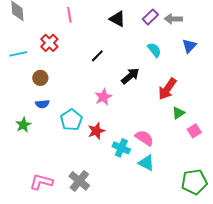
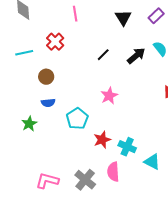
black triangle: (117, 19) -> (123, 18), turned 30
black arrow: (130, 76) -> (136, 56), moved
red star: (96, 131) -> (102, 140), moved
pink semicircle: (144, 138) -> (113, 172), moved, turned -126

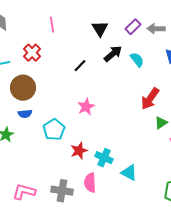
black arrow: (136, 56) -> (113, 54), moved
brown circle: (46, 77) -> (23, 88), size x1.6
gray cross: (85, 180) -> (62, 191), turned -30

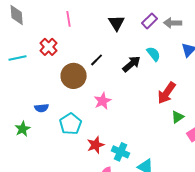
black arrow: (113, 54) -> (132, 64), moved
brown circle: (23, 88) -> (74, 76), moved

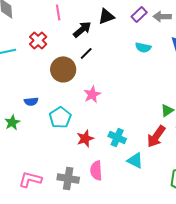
black triangle: (117, 23) -> (106, 16), turned 42
cyan semicircle: (154, 54) -> (143, 47), turned 140
black arrow: (132, 64) -> (82, 29), moved
red arrow: (167, 93) -> (156, 136), moved
cyan cross: (121, 152) -> (117, 137), moved

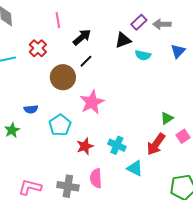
black triangle: (106, 16) -> (123, 40), moved
pink star: (92, 94) -> (92, 102), size x1.4

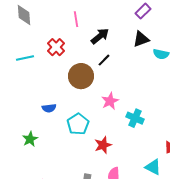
purple rectangle: (139, 22) -> (143, 11), moved
pink star: (92, 102) -> (110, 101), size x0.7
green star: (12, 130) -> (30, 139), moved
cyan cross: (117, 145) -> (135, 118), moved

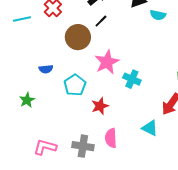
pink star: (110, 101) -> (107, 62), size x1.4

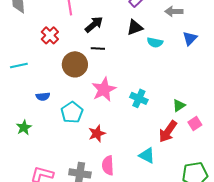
cyan line: (22, 19) -> (19, 65), moved
black line: (101, 21) -> (98, 48), turned 48
cyan cross: (132, 79) -> (139, 98), moved

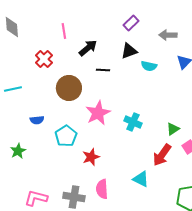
black line: (98, 48) -> (103, 70), moved

